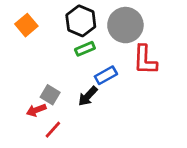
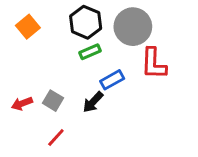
red arrow: (36, 110) -> (22, 104), moved

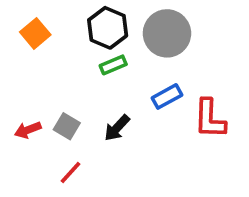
red L-shape: (154, 64) -> (210, 119), moved
blue rectangle: (112, 80) -> (167, 96), moved

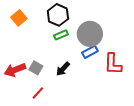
gray circle: (167, 33) -> (90, 34), moved
red arrow: (28, 130) -> (15, 70), size x1.5

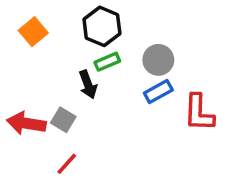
gray circle: (90, 34) -> (158, 60), size x0.7
black arrow: (63, 69) -> (88, 85), moved, turned -63
red arrow: (15, 70) -> (26, 123), turned 30

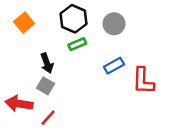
gray circle: (158, 60) -> (114, 24), moved
black arrow: (88, 85) -> (47, 63), moved
red arrow: (26, 123) -> (19, 104), moved

